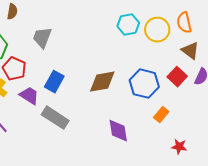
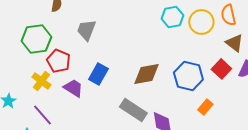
gray rectangle: (55, 118) -> (133, 110), moved

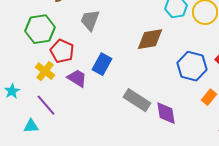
brown diamond: (146, 74) -> (150, 39), moved

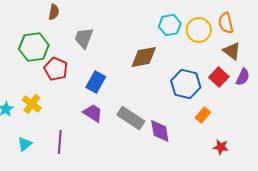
yellow cross: (45, 71) -> (32, 104), moved
purple trapezoid: (77, 78) -> (93, 113), moved
purple line: (46, 105) -> (60, 142), moved, turned 45
cyan triangle: (31, 126) -> (25, 144), turned -35

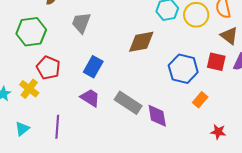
red pentagon: (56, 69) -> (48, 68), moved
red square: (219, 77) -> (216, 62), turned -30

